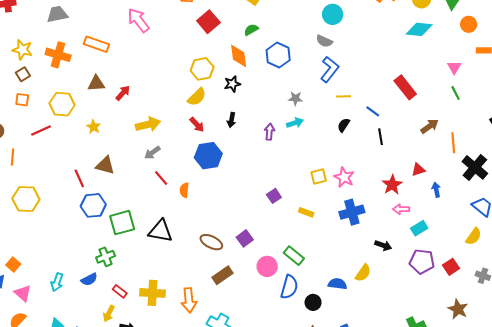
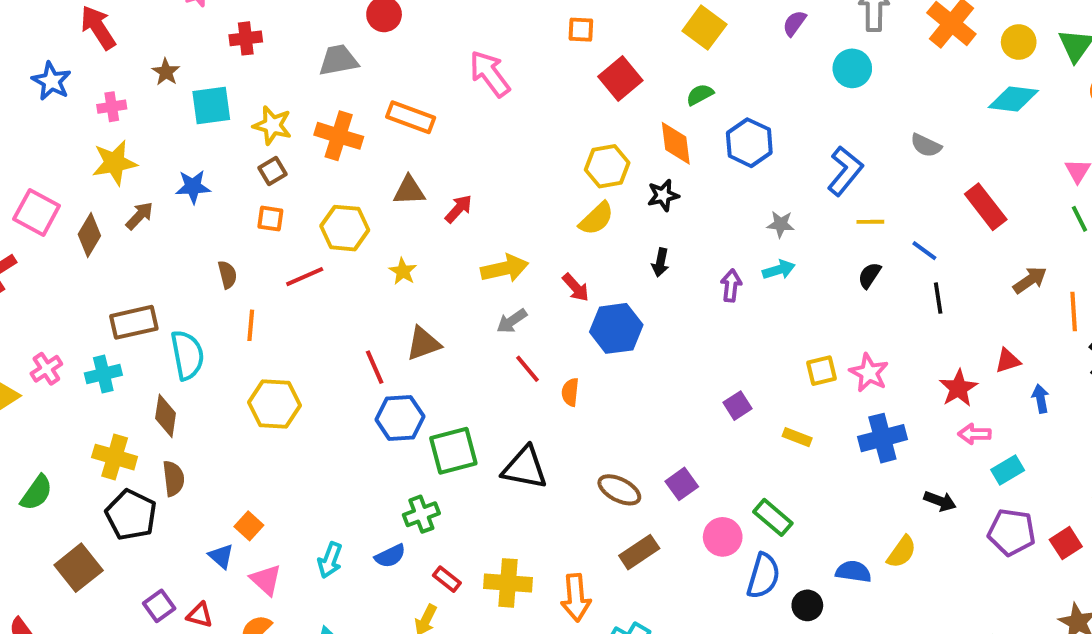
gray semicircle: (324, 41) -> (926, 145), moved
red arrow: (197, 125) -> (576, 287), moved
brown triangle: (105, 165) -> (423, 343), turned -36

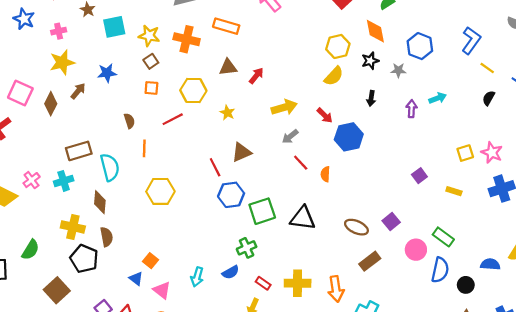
blue hexagon: (749, 143) -> (420, 46), moved
yellow line: (870, 222) -> (487, 68), turned 40
gray star: (781, 224) -> (398, 70), moved

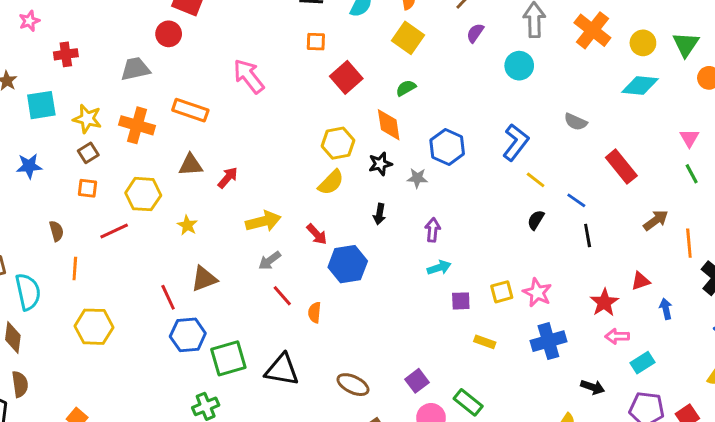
cyan arrow: (438, 98) -> (439, 268), moved
purple square: (419, 176) -> (461, 301), moved, turned 32
purple square: (391, 222) -> (417, 381), moved

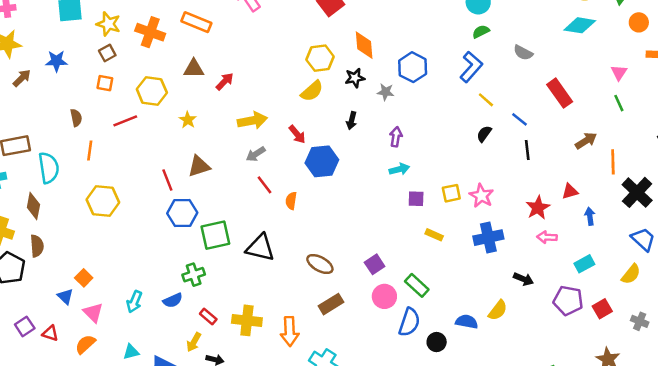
green semicircle: (406, 88) -> (481, 32), moved
cyan rectangle: (643, 363) -> (584, 264), moved

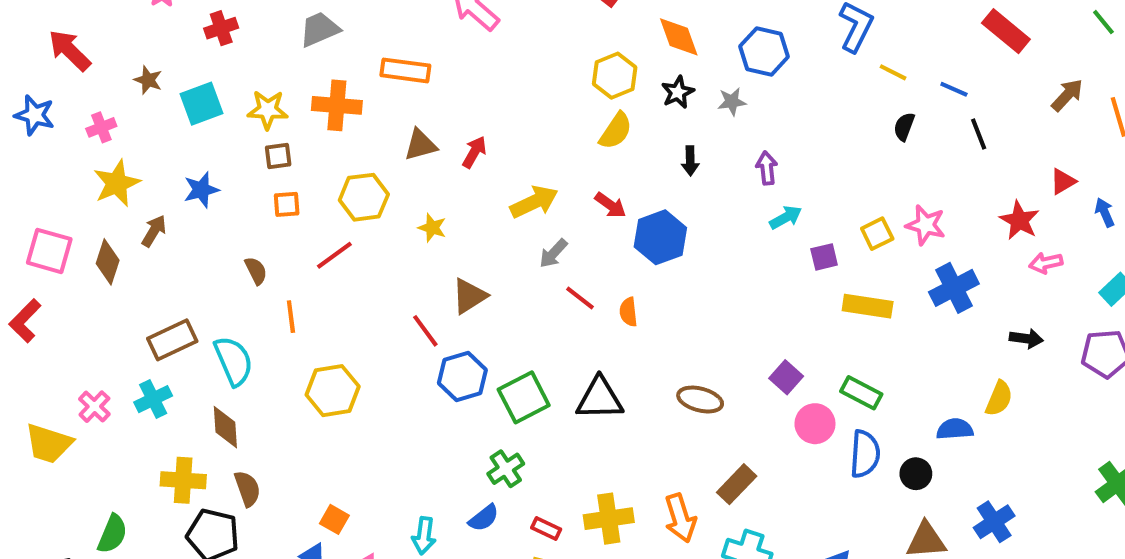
brown square: (107, 53) -> (278, 156), turned 36
yellow rectangle: (434, 235) -> (868, 306), size x1.6
brown rectangle: (331, 304) -> (737, 484), moved

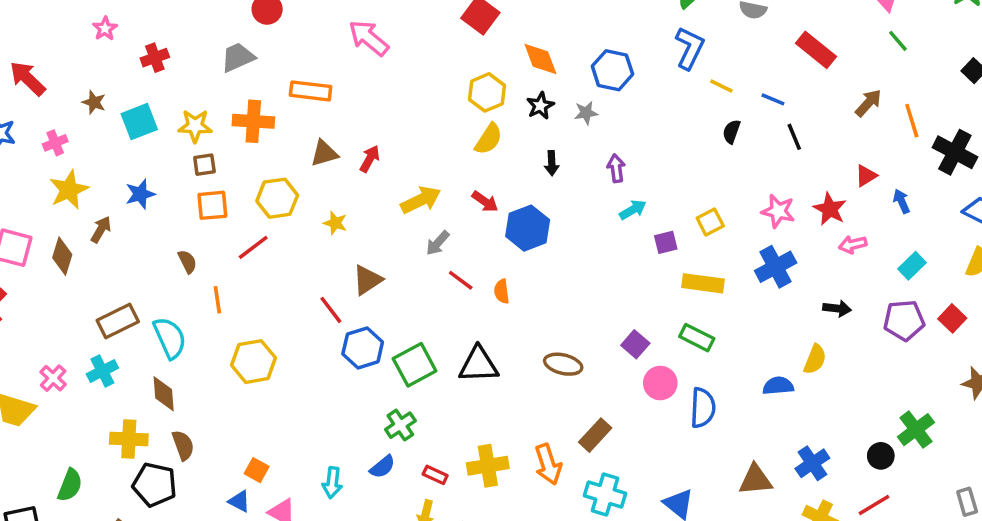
orange square: (287, 204) -> (212, 205), size x1.4
pink star: (926, 225) -> (778, 211), moved
green rectangle: (861, 393) -> (697, 338), moved
black circle: (916, 474) -> (881, 456), moved

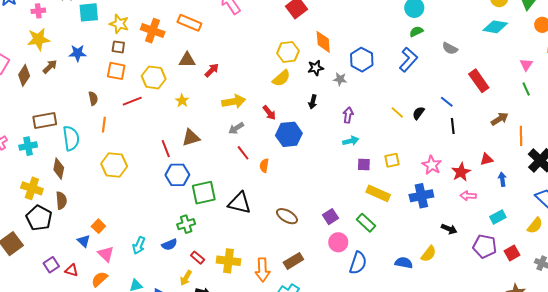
yellow line: (721, 86) -> (397, 112), moved

